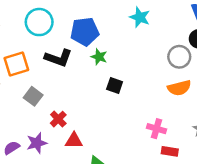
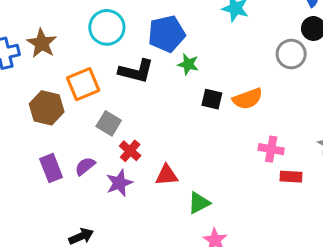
orange semicircle: (179, 88) -> (247, 99), moved
red cross: (58, 119) -> (130, 151), moved
purple semicircle: (12, 148) -> (85, 166), moved

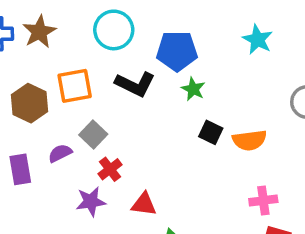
pink cross: (271, 149) -> (263, 200), turned -30
purple semicircle: (85, 166) -> (60, 153), moved

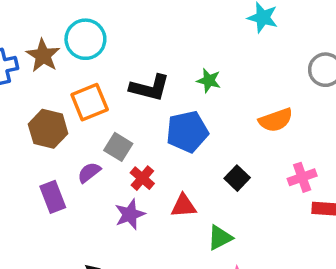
cyan circle: (114, 30) -> (85, 39), moved
blue pentagon: (177, 51) -> (187, 132), moved
black square: (211, 132) -> (237, 178), moved, turned 30

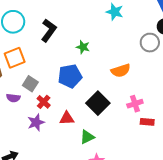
black L-shape: (150, 88) -> (49, 30), moved, turned -70
purple semicircle: (89, 172) -> (13, 98), turned -136
black square: (237, 178) -> (98, 103), size x1.6

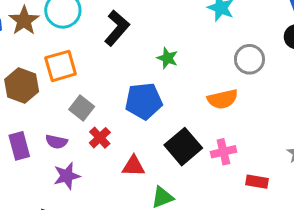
gray circle: (150, 43) -> (249, 59), moved
purple semicircle: (13, 98) -> (56, 142), moved
pink cross: (135, 104) -> (223, 152), moved
purple star: (36, 122) -> (67, 176), moved

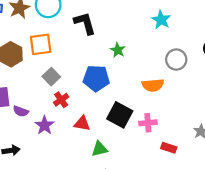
black L-shape: (117, 28) -> (85, 23), turned -65
purple semicircle: (56, 142) -> (21, 111), moved
black square: (183, 147) -> (120, 115), turned -30
purple star: (67, 176) -> (44, 125), moved, turned -30

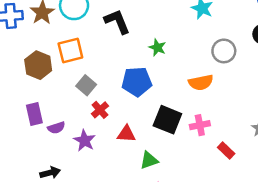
purple semicircle: (21, 111) -> (56, 128), turned -32
red rectangle: (169, 148) -> (226, 150), turned 32

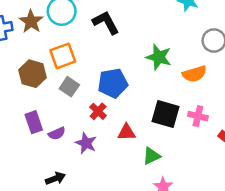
green star: (157, 47) -> (159, 57), moved, size x1.5
blue pentagon: (137, 82) -> (113, 83), moved
gray square: (86, 85) -> (69, 87), moved
pink cross: (200, 125) -> (198, 116), turned 30

